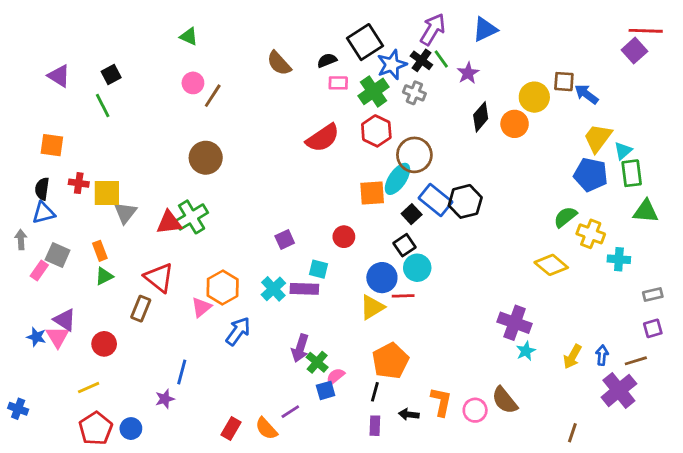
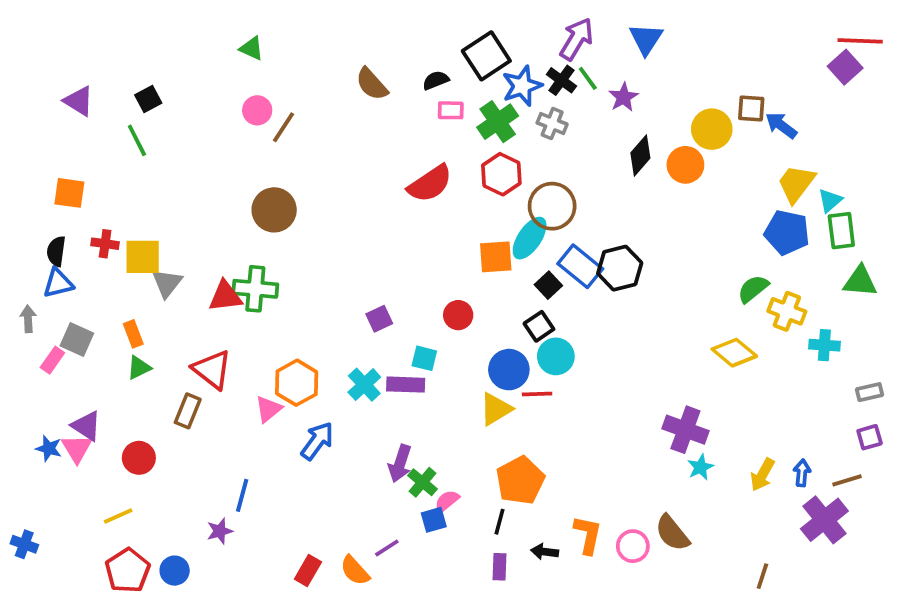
blue triangle: (485, 29) -> (646, 39), turned -32
green cross: (192, 217) -> (255, 289), turned 36

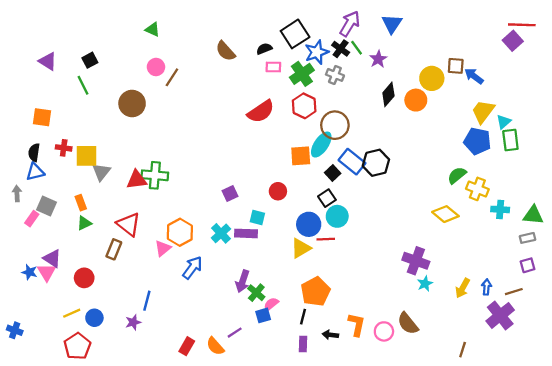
brown circle: (274, 210) -> (132, 103), moved
green triangle: (860, 281) -> (533, 215), moved
blue circle: (175, 571) -> (94, 318), moved

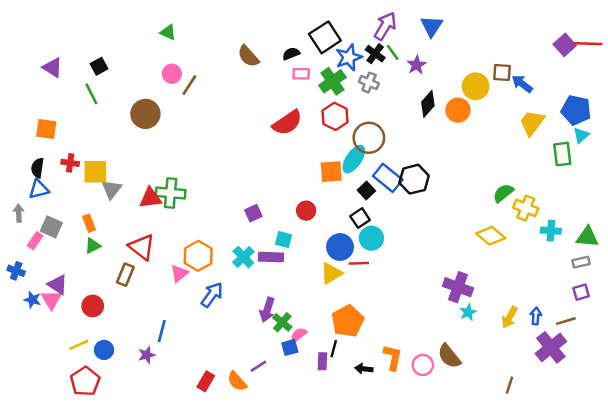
red line: (522, 25) -> (587, 44), moved
cyan triangle: (504, 122) -> (581, 135), moved
blue pentagon: (477, 141) -> (576, 110), moved
blue cross: (15, 330) -> (16, 271), moved
purple rectangle: (303, 344) -> (322, 361), moved

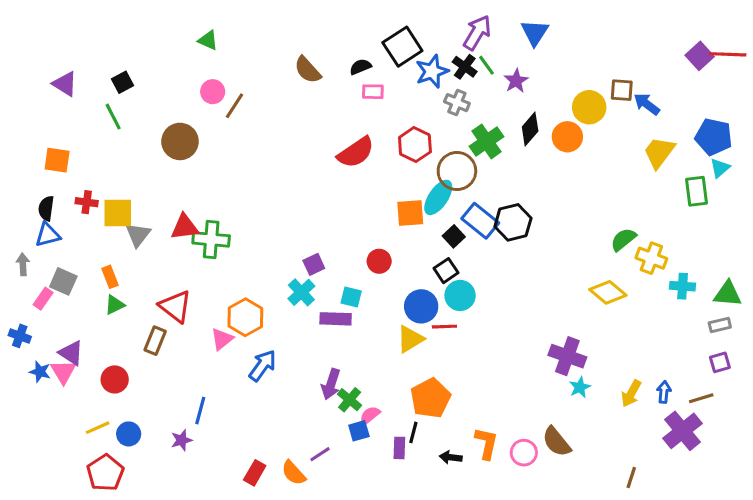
green cross: (332, 81) -> (486, 141), moved
red triangle: (150, 198) -> (185, 227), moved
cyan cross: (243, 257) -> (301, 292), moved

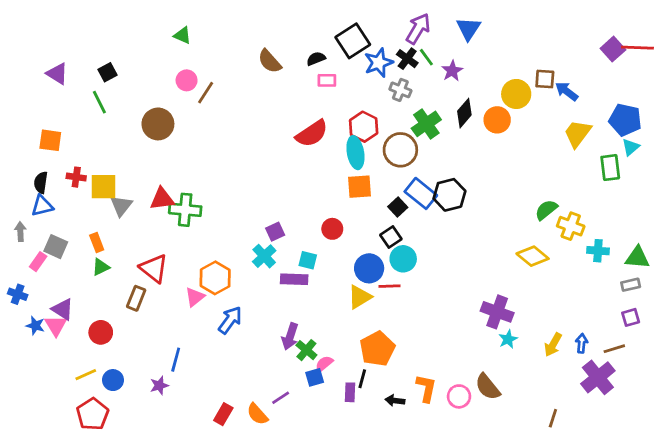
cyan ellipse: (438, 197) -> (355, 153), moved, turned -44

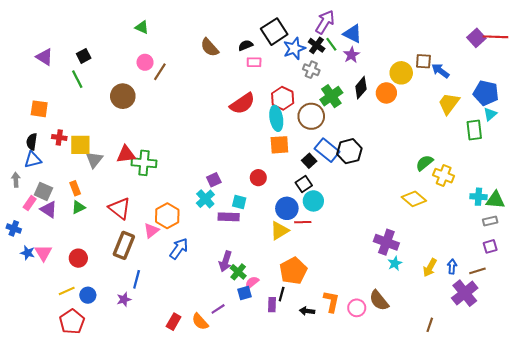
blue triangle: (469, 29) -> (353, 34), moved, turned -36
cyan cross: (598, 251) -> (478, 197), moved
brown rectangle: (136, 298) -> (124, 245), moved, size x1.4
purple triangle: (63, 309) -> (49, 209), moved

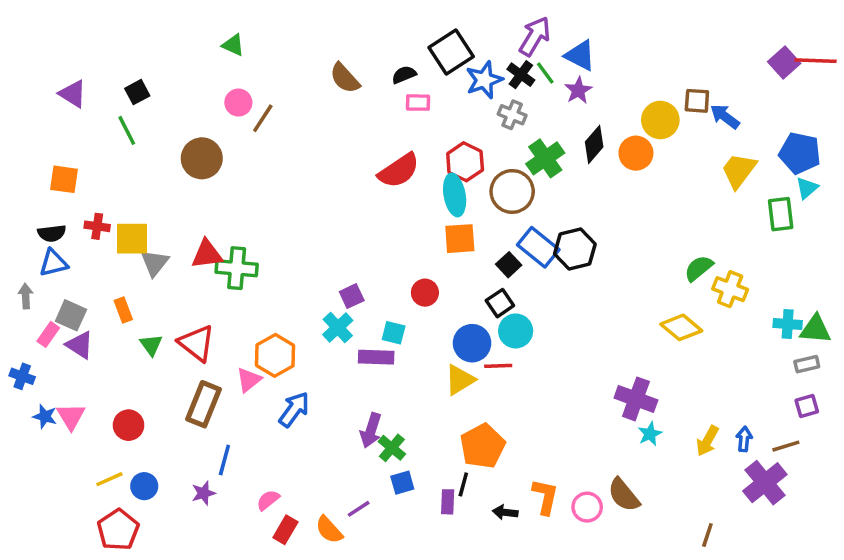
black semicircle: (32, 142) -> (52, 233), turned -105
green triangle: (78, 207) -> (151, 345), moved, turned -40
pink semicircle: (252, 282) -> (268, 500), moved

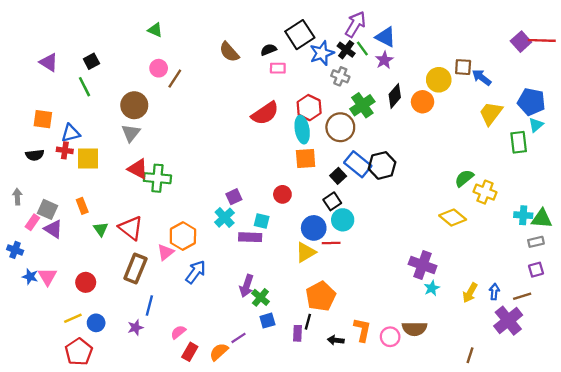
red triangle: (207, 254) -> (138, 169), turned 35
blue triangle: (54, 263) -> (71, 133), moved
gray triangle: (155, 263) -> (131, 133), moved
brown semicircle: (624, 495) -> (414, 329), turned -50
orange semicircle: (329, 530) -> (219, 352), turned 90

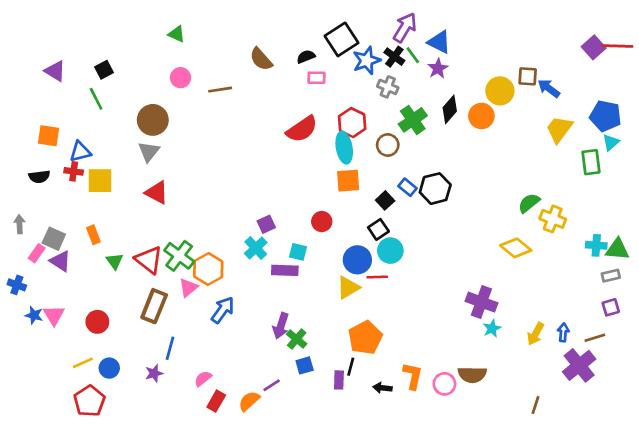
brown line: (175, 79) -> (220, 90), moved, turned 48
brown circle: (340, 127) -> (388, 145), size x0.7
blue rectangle: (358, 164) -> (408, 187), size x0.6
green cross: (157, 178) -> (179, 256), moved, turned 32

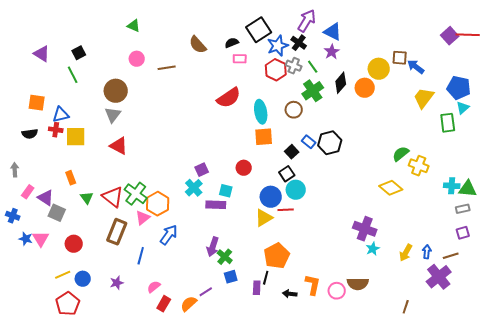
green line: (413, 55) -> (313, 67), moved
red hexagon: (352, 123) -> (276, 70), moved
gray square: (54, 239) -> (57, 213), moved
blue line: (170, 348) -> (141, 256), moved

